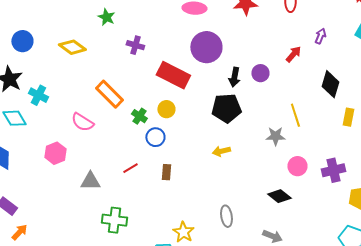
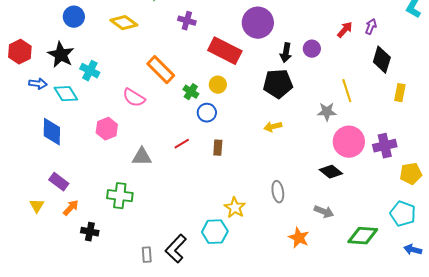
purple arrow: (320, 36) -> (371, 27), moved
pink circle: (297, 166) -> (349, 142), size x1.6
green cross: (114, 220) -> (120, 196), moved

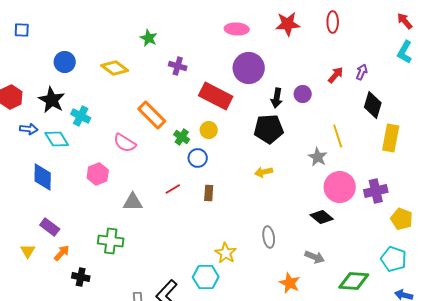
yellow rectangle: (400, 93) -> (391, 138), size x1.5
gray star: (327, 112) -> (318, 157), turned 30
yellow pentagon: (411, 174) -> (402, 219), turned 30

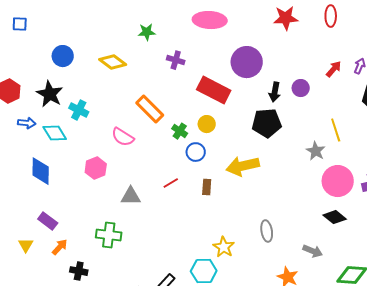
pink ellipse: (237, 29) -> (210, 20), moved, size x1.4
green star: (149, 38) -> (147, 32), turned -30
yellow arrow: (264, 172) -> (243, 166), moved, size x1.8
black diamond: (322, 217) -> (335, 217), moved

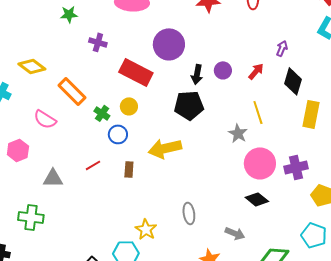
yellow diamond: (113, 62) -> (32, 66), moved
red arrow: (334, 69) -> (256, 71), moved

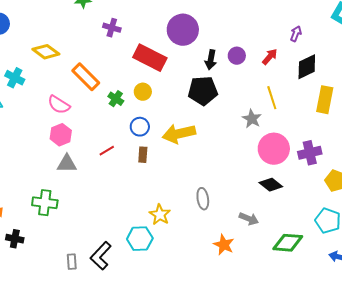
black diamond: (293, 81) -> (307, 67), turned 48
blue circle: (118, 134) -> (140, 127), moved
pink hexagon: (18, 150) -> (61, 135), moved

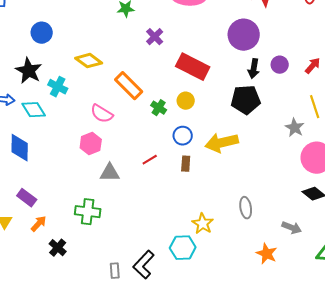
purple cross: (112, 28) -> (155, 37), turned 30
purple circle: (183, 30) -> (244, 35), moved
pink hexagon: (61, 135) -> (91, 144), moved
black cross: (15, 239) -> (58, 248), turned 30

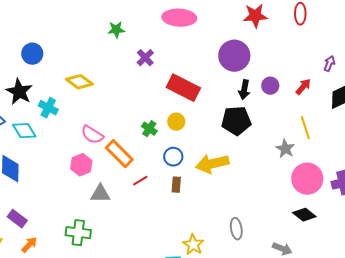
orange rectangle: (129, 86) -> (119, 154), moved

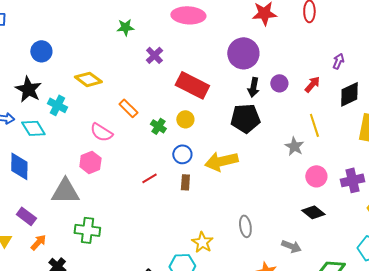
orange rectangle: (119, 154) -> (128, 108), moved, size x0.7
pink circle: (307, 179) -> (316, 176), size x0.7
gray triangle: (100, 194) -> (65, 191), moved, size x1.4

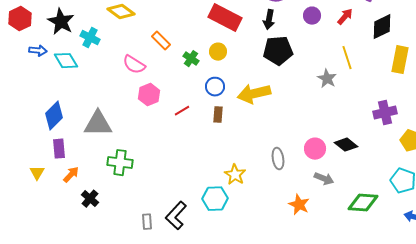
black arrow: (253, 87) -> (269, 20), moved
pink hexagon: (90, 162) -> (149, 95), moved
blue diamond: (19, 166) -> (54, 116), moved, turned 44
pink circle: (316, 176) -> (315, 149), moved
purple rectangle: (26, 216) -> (59, 149), turned 48

